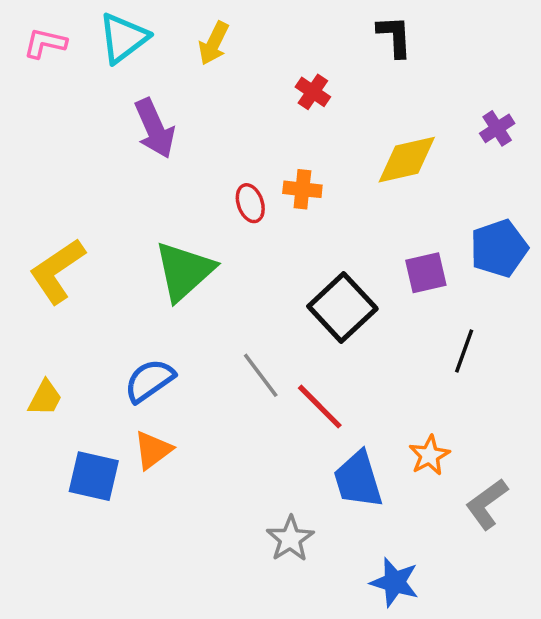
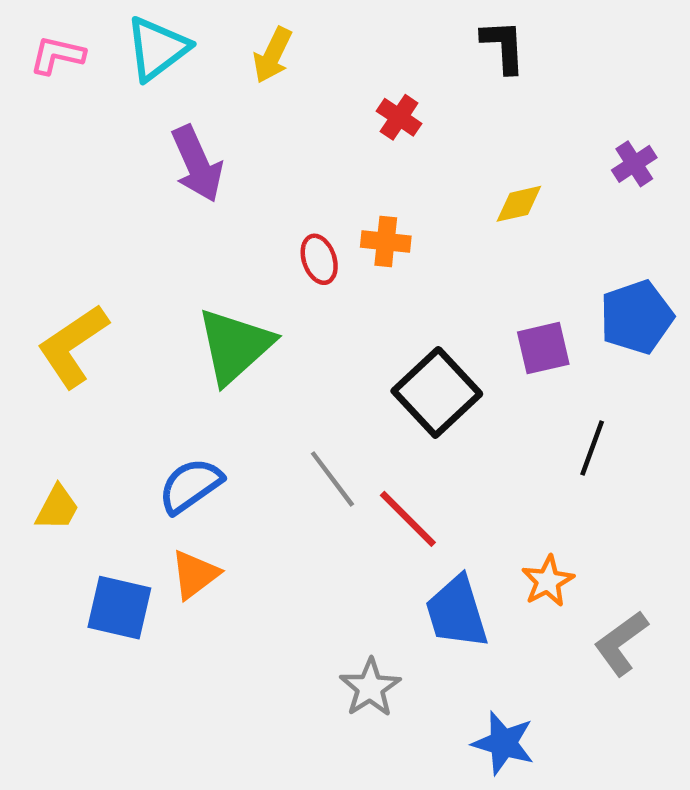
yellow diamond: (407, 160) -> (519, 204), size x0.6

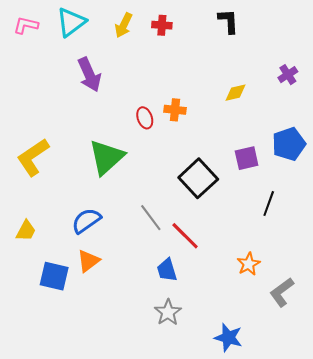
red cross: (399, 117) -> (162, 25), moved, turned -30
blue trapezoid: (457, 612) -> (167, 270), moved, size x0.7

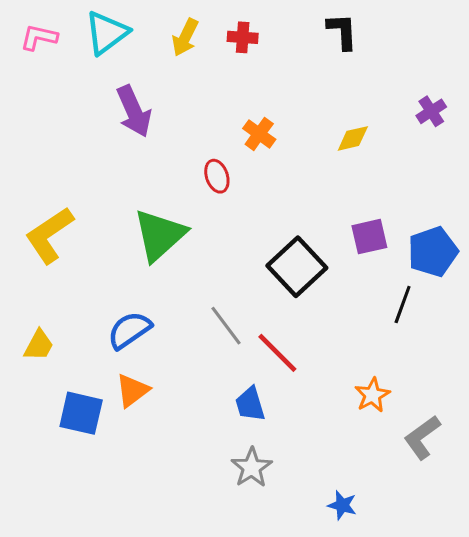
orange cross: (175, 110) -> (259, 134), moved, turned 30
blue pentagon: (289, 144) -> (433, 252), moved
blue star: (228, 338) -> (342, 505), size x0.7

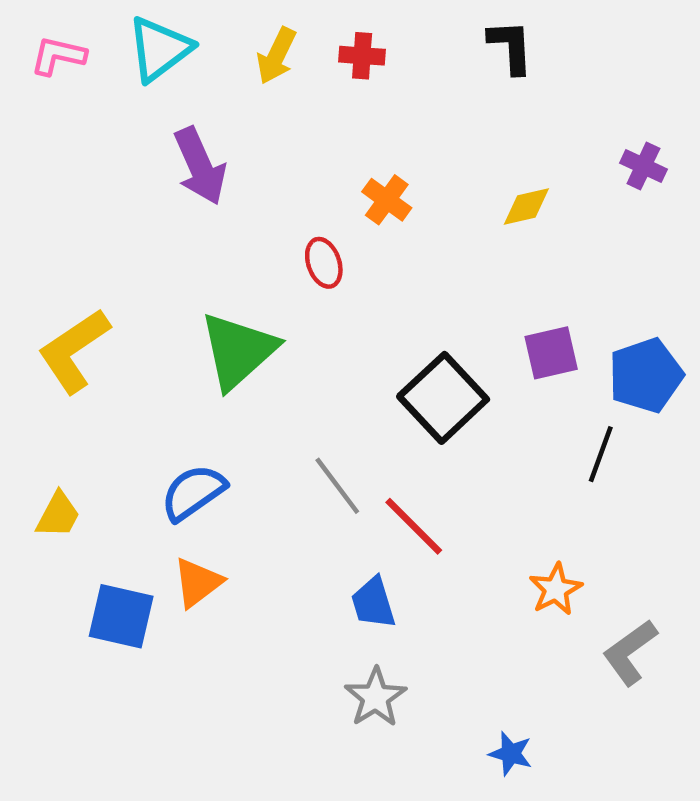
purple cross: (431, 111) -> (643, 166), turned -32

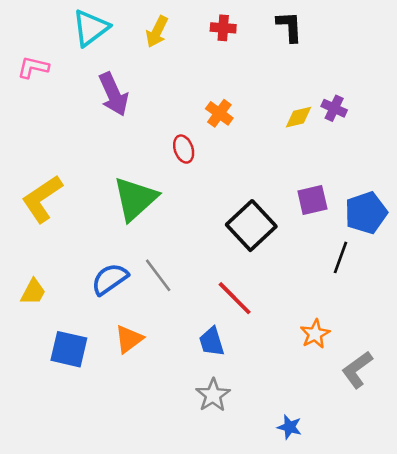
pink L-shape: (58, 56) -> (33, 67), moved
red cross: (362, 56) -> (223, 28), moved
purple cross: (643, 166) -> (334, 108), moved
gray line: (337, 486) -> (158, 275), moved
orange triangle: (198, 583) -> (129, 339), moved

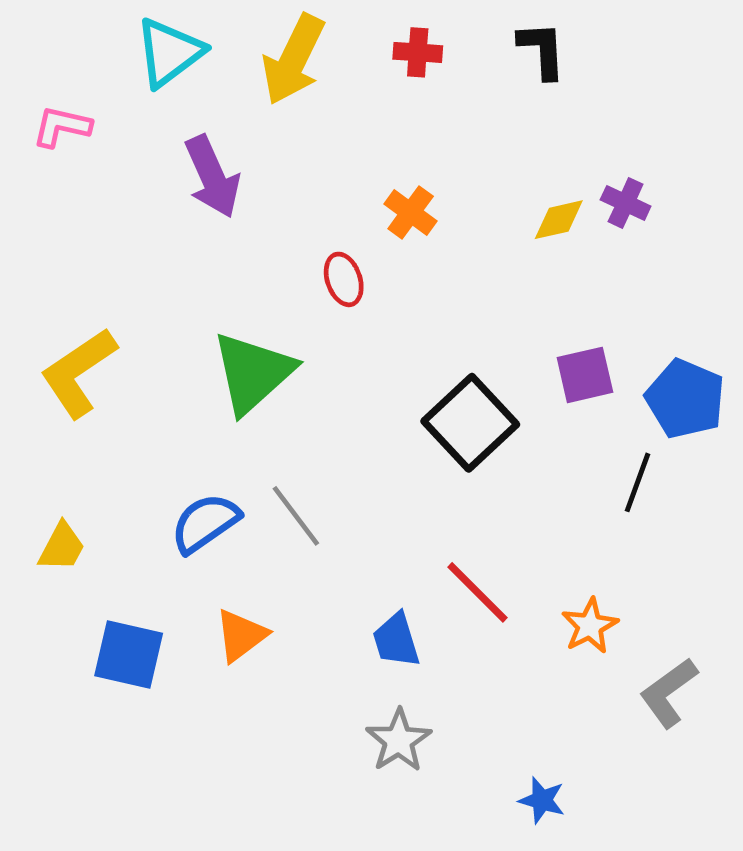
yellow arrow: (157, 32) -> (293, 60), size x1.5
blue pentagon: (366, 213) -> (685, 399), turned -30
red line: (235, 298) -> (477, 592), moved

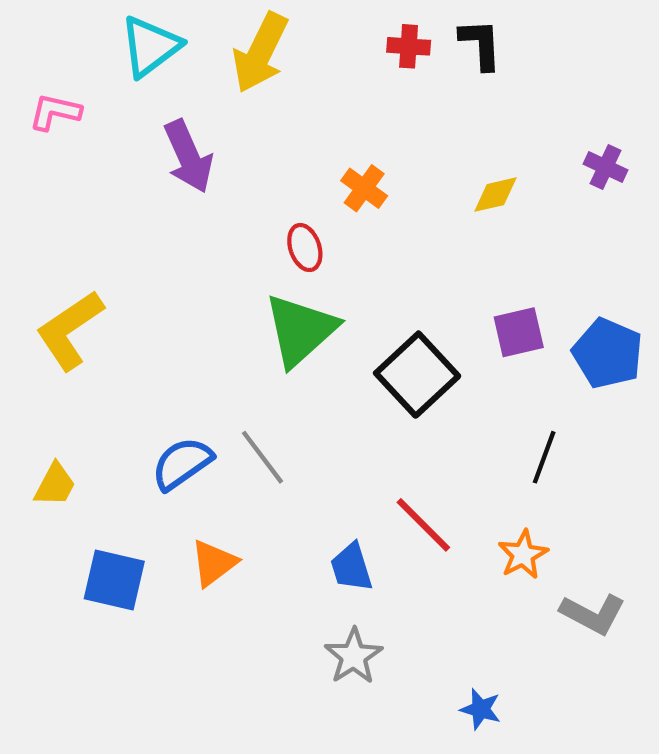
red cross: (418, 52) -> (409, 46), moved
purple cross: (626, 203) -> (606, 167), moved
green triangle: (253, 373) -> (301, 330), moved
black line: (638, 482) -> (544, 457), moved
gray L-shape: (669, 693) -> (593, 614), turned -116

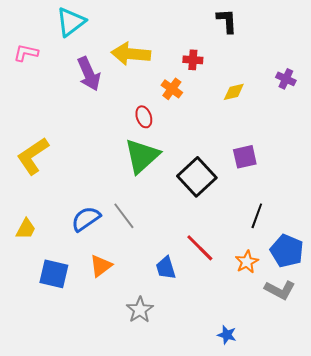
red cross: (409, 46) -> (193, 60), moved
yellow arrow: (260, 53) -> (131, 54), moved, turned 69
blue pentagon: (608, 353) -> (287, 251), moved
gray star: (354, 656) -> (140, 310), moved

